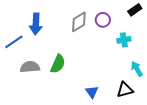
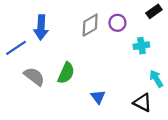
gray semicircle: (30, 67) -> (34, 76), turned 42
black triangle: (125, 90) -> (143, 103), turned 42
blue triangle: (92, 92) -> (98, 97), moved

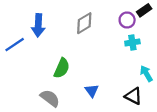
purple circle: (117, 23) -> (127, 20), moved
gray semicircle: (34, 76) -> (50, 98), moved

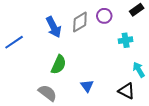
purple circle: (127, 20) -> (104, 16), moved
blue arrow: (38, 25) -> (54, 27), moved, turned -30

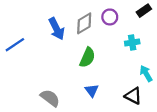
green semicircle: (59, 65) -> (87, 57), moved

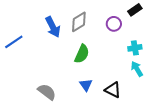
purple circle: (110, 17) -> (114, 24), moved
cyan cross: (132, 43) -> (135, 48), moved
black triangle: (133, 96) -> (113, 90), moved

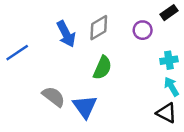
blue triangle: (86, 85) -> (85, 107), moved, size x1.5
black triangle: (113, 90) -> (166, 113), moved
gray semicircle: (47, 92) -> (54, 97), moved

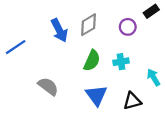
cyan cross: (169, 60) -> (121, 62), moved
blue triangle: (85, 107) -> (96, 95), moved
black triangle: (166, 113) -> (132, 101), moved, turned -42

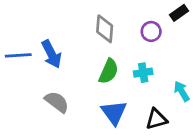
gray diamond: (88, 25) -> (105, 29), turned -55
blue arrow: (59, 30) -> (51, 54), moved
blue line: (16, 47) -> (18, 55), turned 30

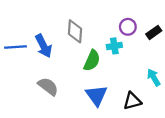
black rectangle: (179, 13) -> (154, 32), moved
gray diamond: (105, 29) -> (75, 31), moved
cyan cross: (143, 73) -> (114, 46), moved

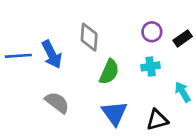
cyan cross: (114, 46) -> (151, 66), moved

